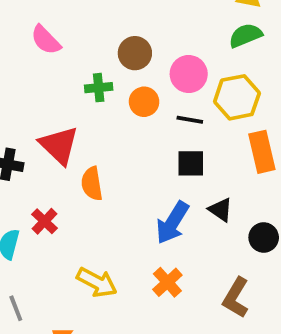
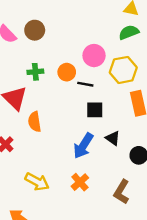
brown circle: (135, 53) -> (35, 30), moved
green cross: (99, 88) -> (35, 72), moved
black line: (190, 120) -> (85, 84), moved

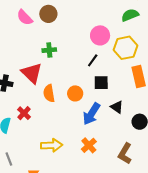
orange circle: (67, 72) -> (75, 93), moved
black line: (85, 84) -> (93, 60), turned -64
yellow arrow: (37, 182) -> (52, 145), turned -30

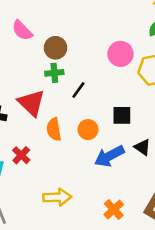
brown circle: (48, 14) -> (56, 48), moved
black line: (93, 60) -> (78, 90), moved
blue arrow: (91, 114) -> (109, 156), turned 30
orange cross: (89, 145) -> (114, 209), moved

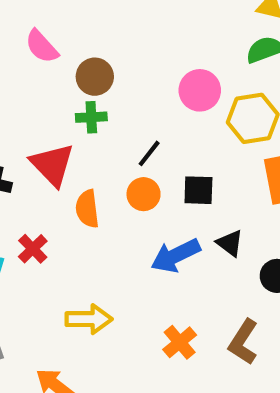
black line: (78, 90) -> (149, 153), moved
orange circle: (88, 130) -> (144, 194), moved

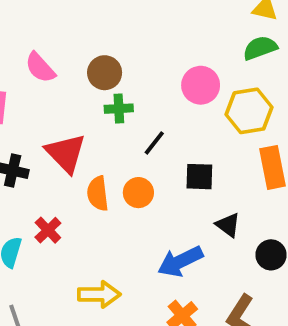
pink semicircle: (42, 46) -> (40, 68), moved
green cross: (91, 117) -> (119, 109), moved
orange circle: (144, 194) -> (138, 193), moved
blue arrow: (176, 256) -> (180, 261), moved

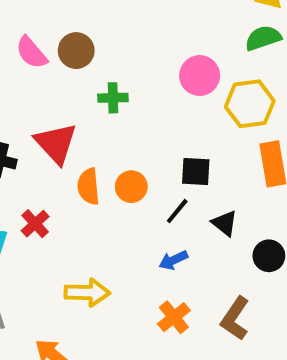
brown circle: (105, 73) -> (76, 51), moved
black line: (154, 143) -> (177, 211), moved
blue arrow: (180, 261) -> (173, 260), size x0.6

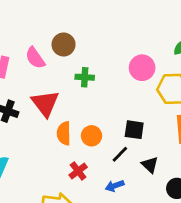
pink semicircle: (31, 53) -> (35, 58), moved
red cross: (35, 224) -> (78, 171), moved

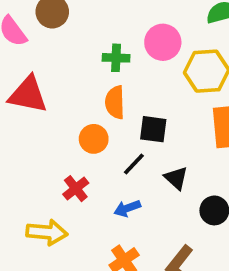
green cross: (85, 77) -> (116, 58), moved
red triangle: (45, 103) -> (28, 95), turned -40
orange semicircle: (64, 133) -> (115, 102), moved

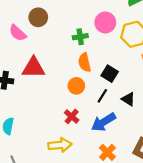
black square: (153, 129) -> (110, 74), turned 35
blue arrow: (127, 208) -> (103, 122), size x1.6

